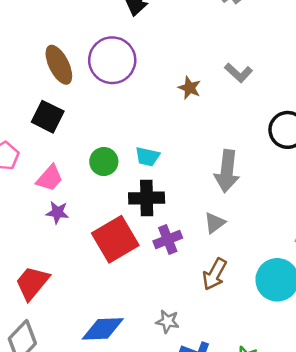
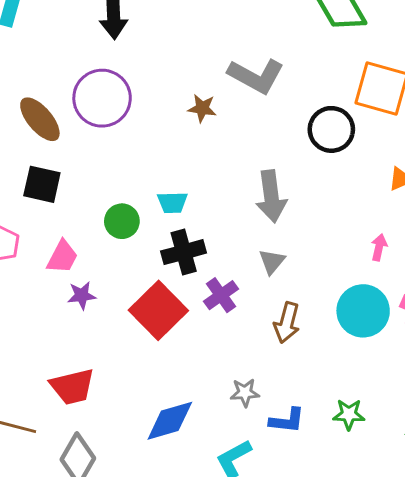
gray L-shape: (238, 73) -> (256, 76), size x1.6
red trapezoid: (32, 283) -> (72, 387), turned -129

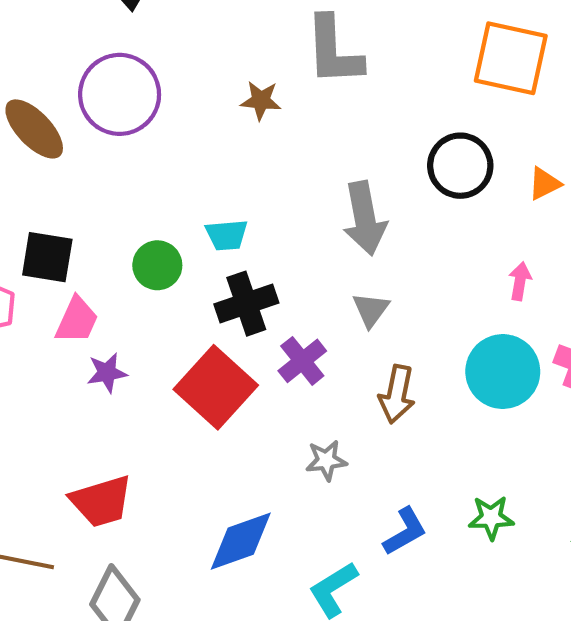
gray L-shape: (256, 76) -> (334, 51), turned 62
black circle: (331, 129) -> (460, 166), moved
black square: (42, 184) -> (47, 257), moved
gray star: (245, 393) -> (326, 460), moved
blue L-shape: (287, 421) -> (405, 531), turned -33

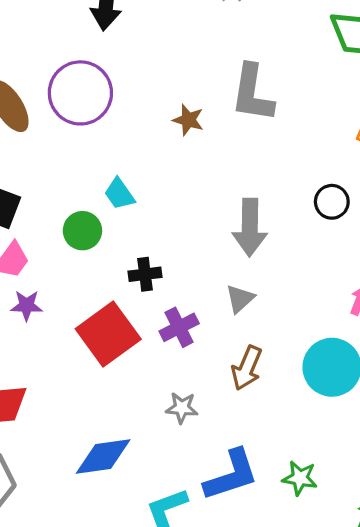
black circle: (460, 166) -> (332, 202), size x0.7
cyan trapezoid: (227, 235) -> (119, 194), moved, turned 48
black cross: (246, 304) -> (145, 274), size x0.7
blue L-shape: (405, 531) -> (231, 475), size x1.5

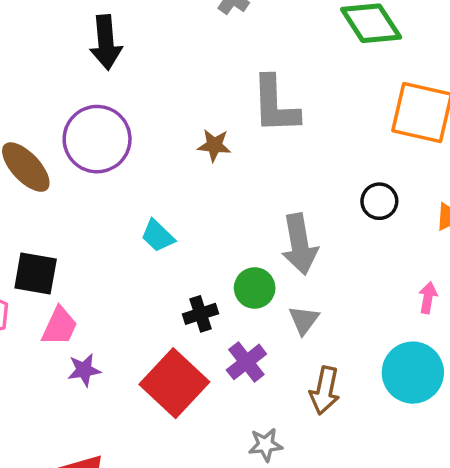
green circle: (82, 231) -> (255, 288), moved

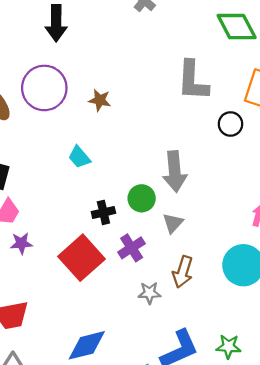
gray L-shape: (275, 105) -> (193, 81), moved
brown star: (214, 145) -> (100, 100), moved
black circle: (379, 201) -> (230, 124), moved
gray star: (265, 445) -> (149, 293), moved

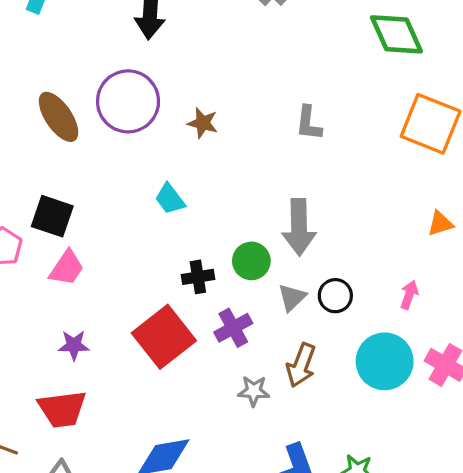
gray L-shape: (193, 81) -> (309, 123), moved, size x0.6
black circle: (230, 124) -> (335, 296), moved
purple star: (21, 243) -> (74, 345), moved

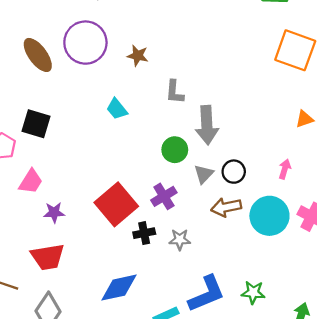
gray L-shape: (309, 123) -> (174, 92), moved
pink trapezoid: (67, 268) -> (31, 182), moved
black cross: (198, 277) -> (144, 233), moved
brown arrow: (301, 365) -> (226, 207), moved, turned 60

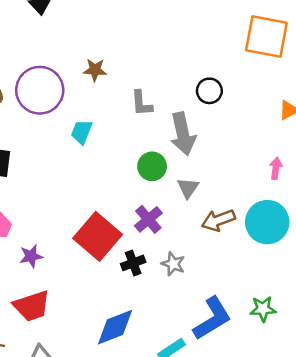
purple circle: (85, 43) -> (40, 90), moved
cyan trapezoid: (117, 109) -> (82, 132), turned 70
black circle: (234, 172) -> (209, 91), moved
gray star: (180, 240) -> (173, 264), turned 30

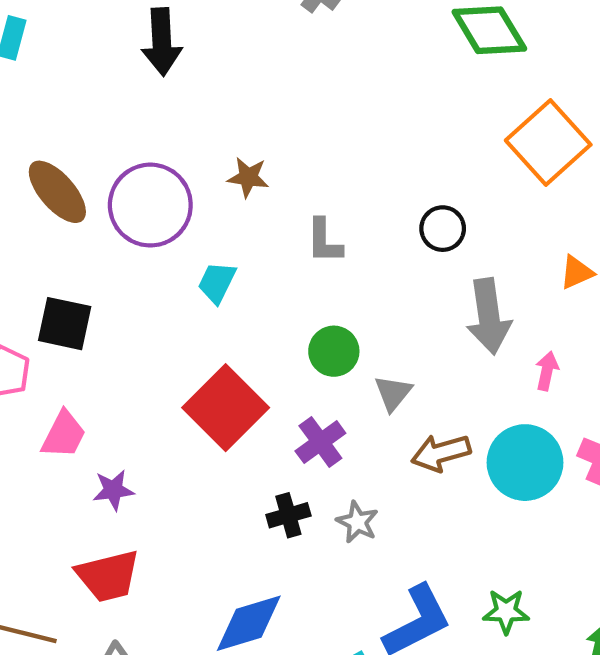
orange square: (266, 36) -> (548, 142), turned 33
gray arrow: (183, 134) -> (489, 316), moved
red square: (98, 236) -> (226, 408), moved

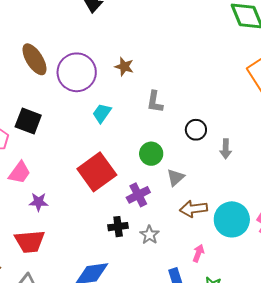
black circle: (443, 229) -> (196, 130), moved
gray arrow: (489, 316) -> (226, 149), size x0.6
pink arrow: (547, 371) -> (198, 253), moved

